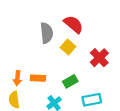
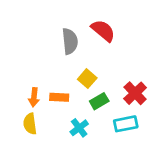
yellow square: (68, 47) -> (87, 79), moved
red cross: (99, 58) -> (135, 93), moved

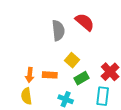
cyan rectangle: (126, 124) -> (103, 96), turned -72
cyan cross: (79, 128) -> (66, 99), turned -32

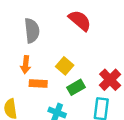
gray semicircle: (58, 30) -> (32, 31), moved
orange arrow: (30, 75) -> (26, 65), moved

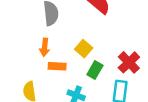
green rectangle: (76, 87) -> (95, 70), turned -30

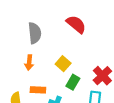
orange rectangle: (57, 66) -> (38, 90), moved

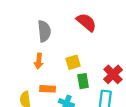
yellow square: (63, 64) -> (73, 62), turned 32
green rectangle: (73, 82) -> (83, 81), turned -40

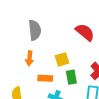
red semicircle: (86, 22) -> (85, 32), moved
orange rectangle: (48, 89) -> (45, 78), moved

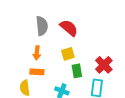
red semicircle: (85, 32) -> (69, 28), moved
orange rectangle: (45, 78) -> (37, 72), moved

